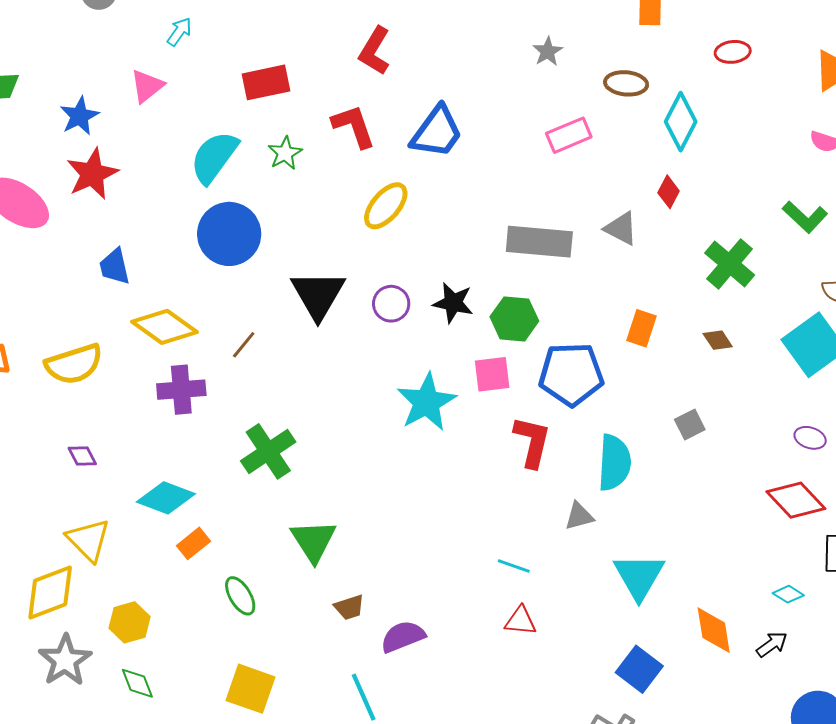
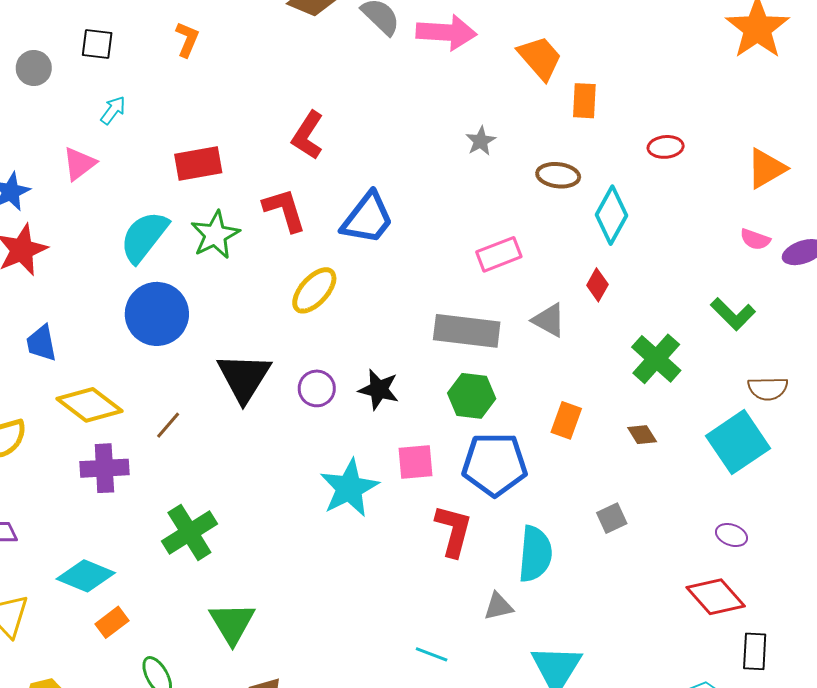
pink rectangle: (569, 135) -> (499, 254), moved
green star: (285, 153) -> (215, 235), size x1.4
green hexagon: (514, 319) -> (472, 396), moved

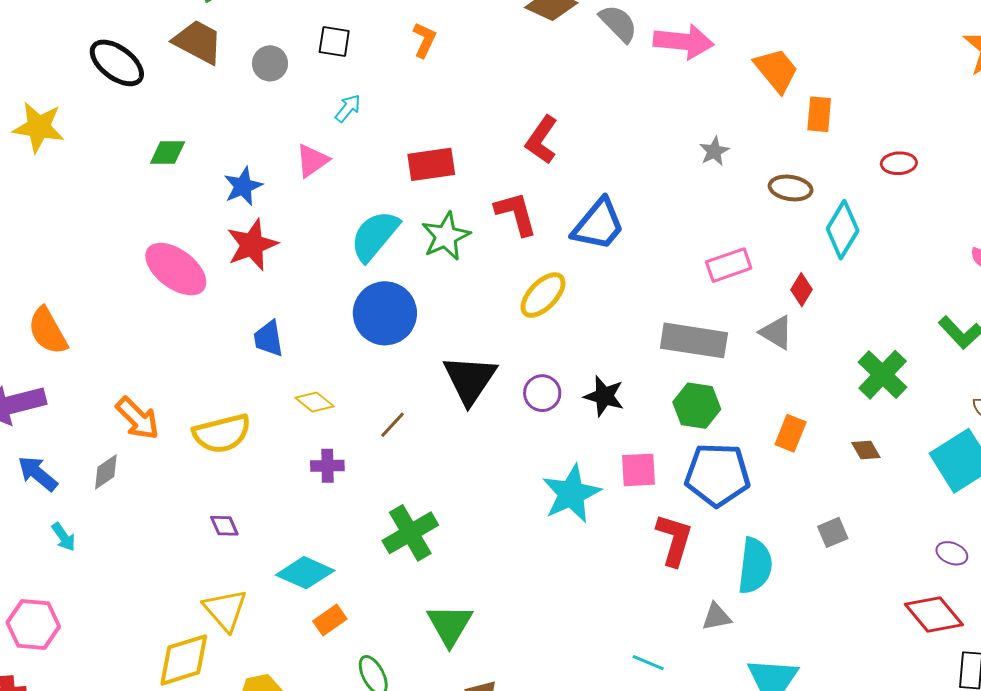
red diamond: (597, 285) -> (802, 290), moved
yellow diamond: (89, 405) -> (315, 402), size x0.6
purple cross: (104, 468) -> (327, 466), size x0.7

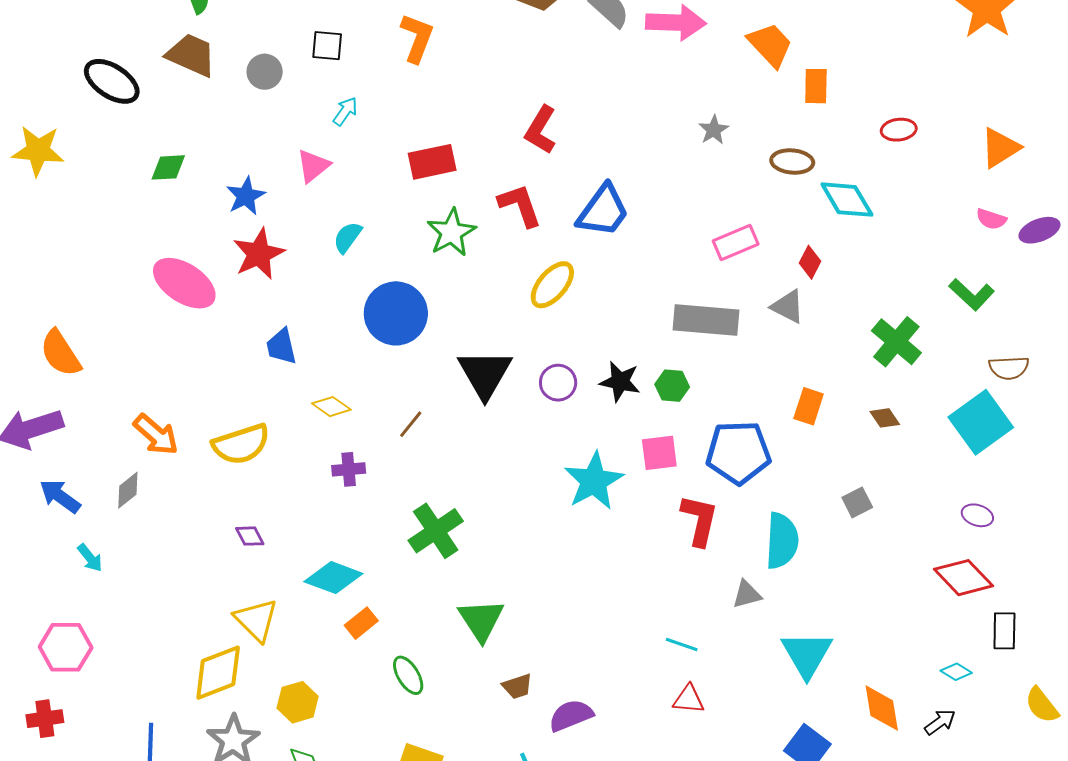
orange L-shape: (424, 40) -> (417, 38), size x1.4
cyan diamond: (843, 230) -> (847, 200), turned -58
cyan semicircle: (375, 236) -> (347, 237), moved, size x0.6
green hexagon: (697, 406) -> (672, 386), moved, size x0.7

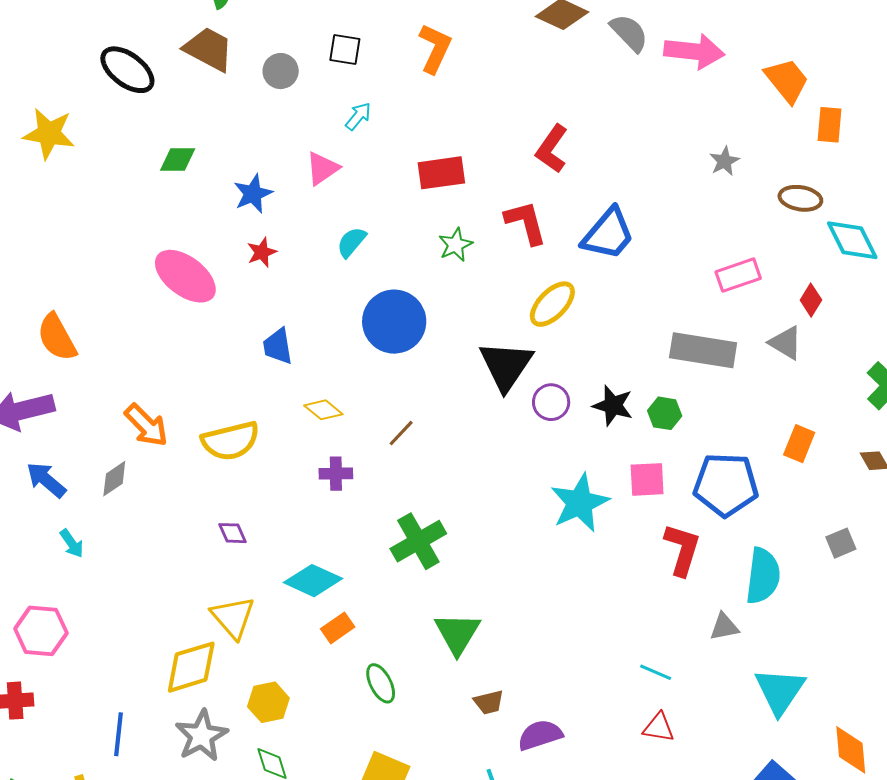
green star: (451, 232) -> (455, 245), size x0.7
red star: (259, 254) -> (262, 252), size x0.6
black triangle: (485, 374) -> (506, 366), moved

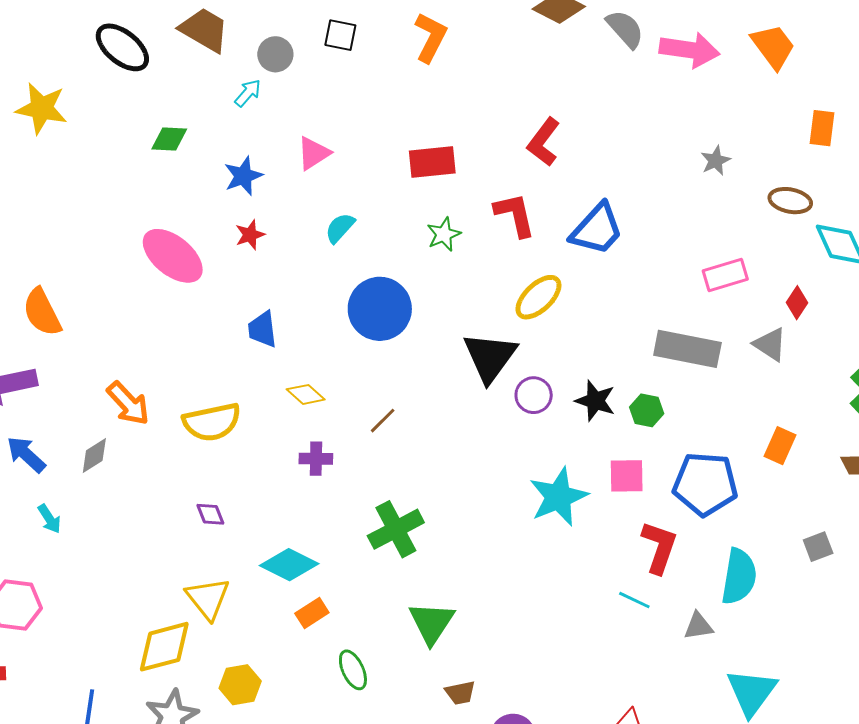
orange trapezoid: (787, 80) -> (773, 46), moved
cyan arrow: (358, 116) -> (248, 93), moved
cyan line: (656, 672) -> (634, 600), moved

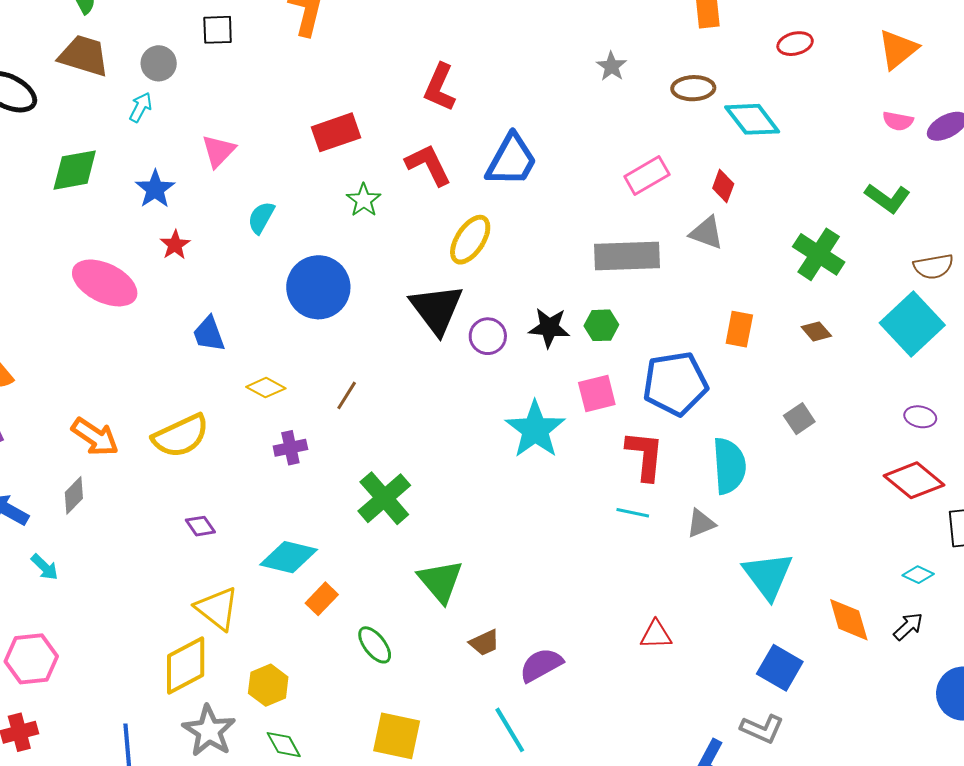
green diamond: (169, 139) -> (75, 170), size x1.4

